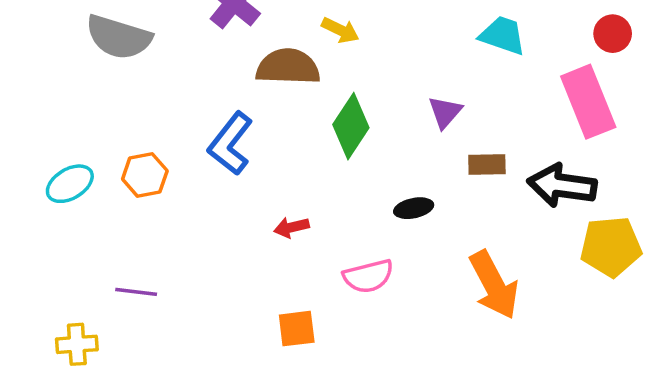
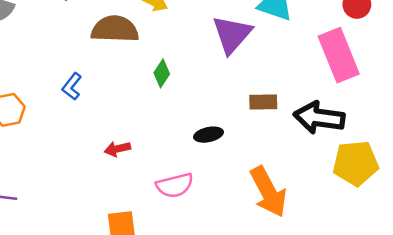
purple triangle: (445, 112) -> (232, 34), moved, size x1.6
green diamond: (351, 126) -> (162, 73), size x0.6
blue L-shape: (230, 144) -> (72, 86), size x0.6

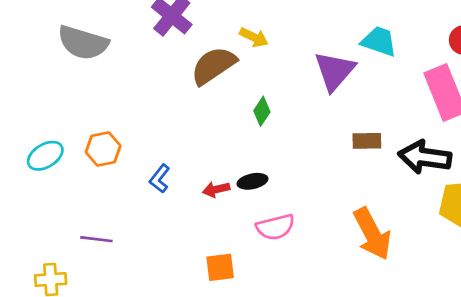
brown semicircle: (115, 29) -> (213, 66), turned -36
blue L-shape: (72, 86) -> (160, 179), moved
black ellipse: (209, 135) -> (252, 181), moved

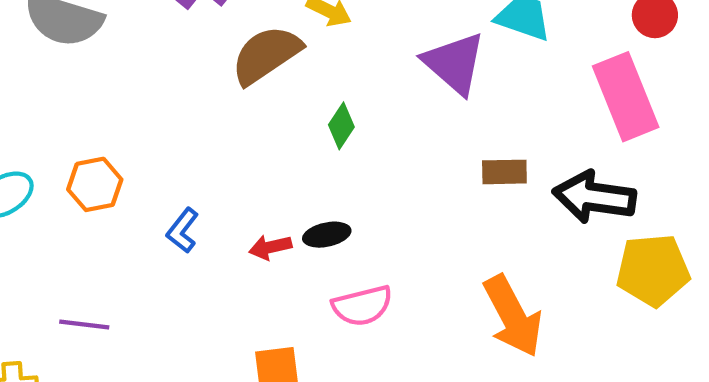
purple triangle: (335, 71) -> (454, 63), turned -30

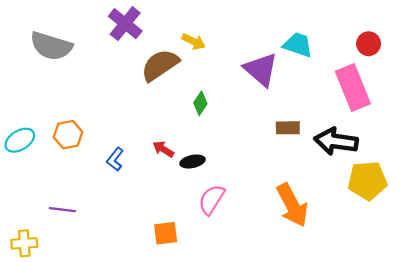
red arrow: (270, 247) -> (163, 149), moved, turned 45
pink semicircle: (362, 306) -> (212, 200), turned 136

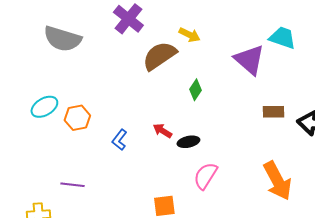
cyan ellipse: (20, 140) -> (44, 107), moved

